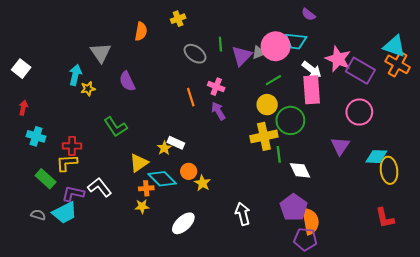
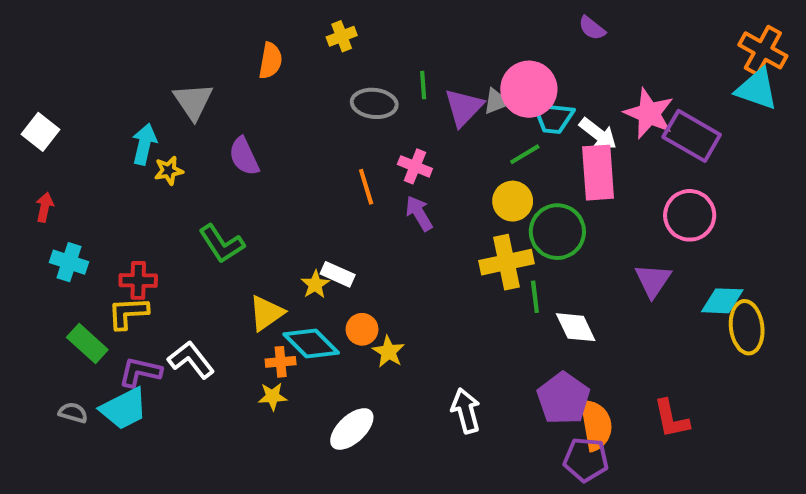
cyan trapezoid: (296, 41) -> (553, 118), moved
gray ellipse: (195, 54) -> (374, 103), turned -30
orange cross: (398, 64) -> (763, 50), moved
red L-shape: (385, 218) -> (671, 419), moved

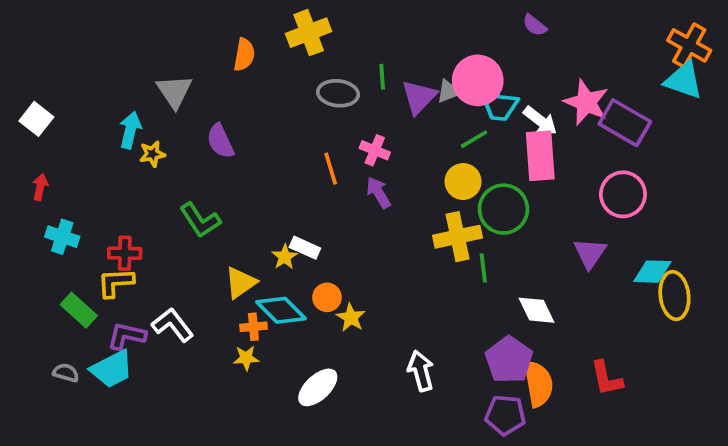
yellow cross: (342, 36) -> (309, 33), size x1.6
white diamond: (576, 327) -> (537, 310), moved
purple pentagon: (586, 460) -> (505, 415), moved

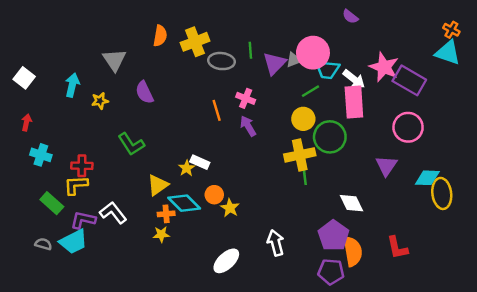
yellow cross: (309, 33) -> (195, 42), moved
orange cross: (689, 45) -> (451, 30), size x0.6
cyan arrow: (130, 130) -> (72, 85), moved
green line: (483, 268) -> (305, 175), moved
white ellipse: (318, 387) -> (226, 261), moved

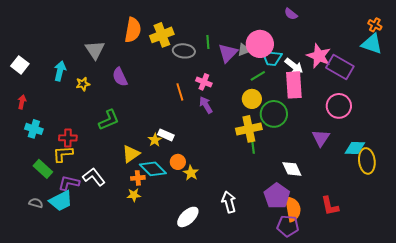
orange semicircle: (160, 36) -> (133, 30), size x1.4
green L-shape: (131, 144) -> (109, 120), turned -80
purple pentagon: (331, 272) -> (288, 226), moved

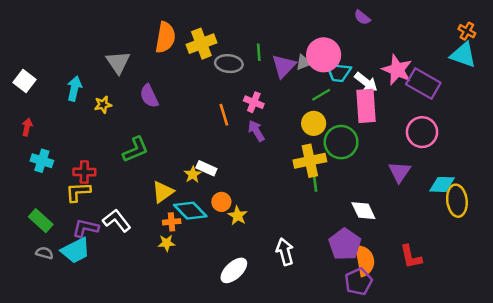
green rectangle: (43, 169) -> (41, 221), moved
purple pentagon: (288, 226) -> (358, 282), turned -30

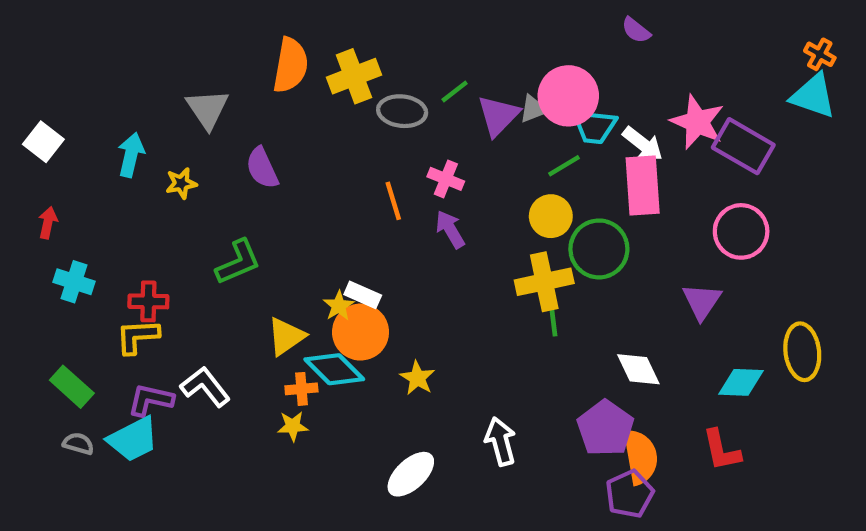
green line: (259, 52) -> (455, 91), turned 56
cyan diamond: (442, 184) -> (741, 382), moved
orange circle: (221, 202) -> (361, 332), moved, size x1.6

